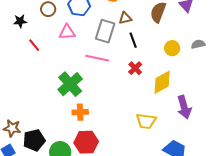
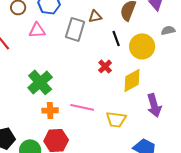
black line: (133, 40) -> (116, 38), moved
gray semicircle: (198, 44) -> (168, 30), moved
yellow circle: (172, 48) -> (142, 46), size x1.6
pink line: (97, 58) -> (82, 107), moved

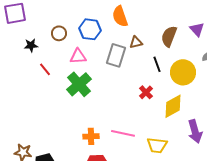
green cross: (40, 82) -> (79, 84), moved

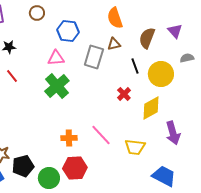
orange semicircle: (120, 16) -> (115, 18), moved
brown circle: (59, 33) -> (37, 13), moved
red line: (45, 69) -> (12, 76), moved
pink line: (123, 133) -> (101, 135), turned 35

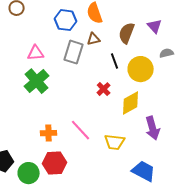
blue hexagon: (68, 31) -> (66, 20), moved

